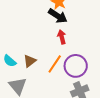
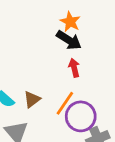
purple circle: (76, 66) -> (81, 116), moved

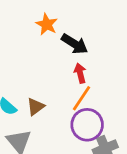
orange star: (70, 22) -> (47, 24), moved
orange line: (65, 103) -> (82, 98), moved

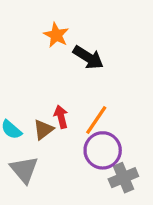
red arrow: (80, 73) -> (61, 117), moved

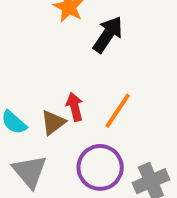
black arrow: (88, 57) -> (108, 34), turned -88
purple circle: (103, 150) -> (100, 167), moved

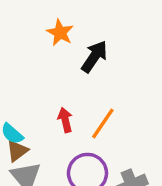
brown triangle: (53, 122) -> (17, 151), moved

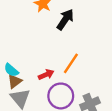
red arrow: (65, 120) -> (46, 75), moved, turned 80

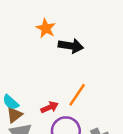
black arrow: (65, 19) -> (71, 46), turned 65

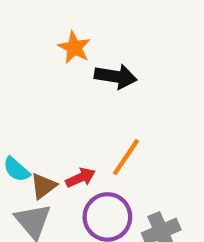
brown triangle: (14, 115) -> (43, 186), moved

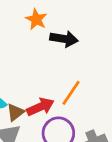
red arrow: (81, 178) -> (40, 107), size x1.4

